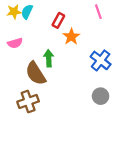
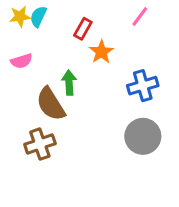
pink line: (98, 12) -> (140, 16), turned 56
blue cross: (101, 60) -> (143, 86), turned 36
gray circle: (101, 96) -> (143, 136), size x1.5

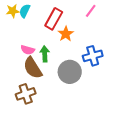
red rectangle: (83, 29) -> (54, 19), size x1.5
pink semicircle: (21, 61) -> (28, 50), moved, turned 32
gray circle: (143, 136) -> (70, 72), moved

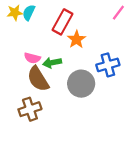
pink line: (91, 11) -> (118, 13), moved
green arrow: (45, 54) -> (52, 63), turned -98

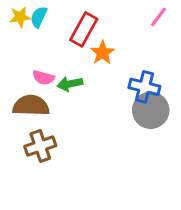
blue cross: (108, 65) -> (144, 87), turned 30
brown semicircle: (38, 79) -> (31, 106), moved, turned 124
gray circle: (81, 84) -> (151, 110), moved

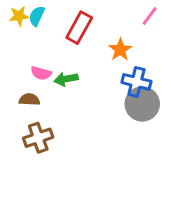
orange star: (102, 53) -> (120, 50), moved
brown semicircle: (31, 106) -> (29, 100), size x0.6

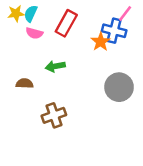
pink semicircle: (41, 73) -> (34, 33), moved
blue cross: (136, 82) -> (114, 31), moved
brown cross: (38, 138) -> (54, 115), moved

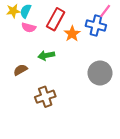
orange star: (101, 42) -> (72, 34), moved
brown semicircle: (25, 83) -> (20, 70), turned -32

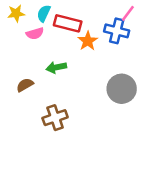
cyan semicircle: (26, 11) -> (44, 13), moved
red rectangle: (56, 19) -> (68, 23), turned 75
pink semicircle: (29, 28) -> (35, 33), turned -32

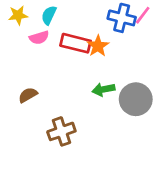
red rectangle: (68, 23) -> (75, 43), moved
blue cross: (117, 31) -> (122, 18), moved
green arrow: (56, 67) -> (104, 89), moved

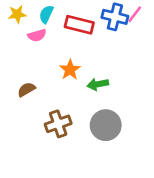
red rectangle: (75, 43) -> (79, 25), moved
orange star: (98, 46) -> (70, 70), moved
gray circle: (136, 99) -> (106, 125), moved

